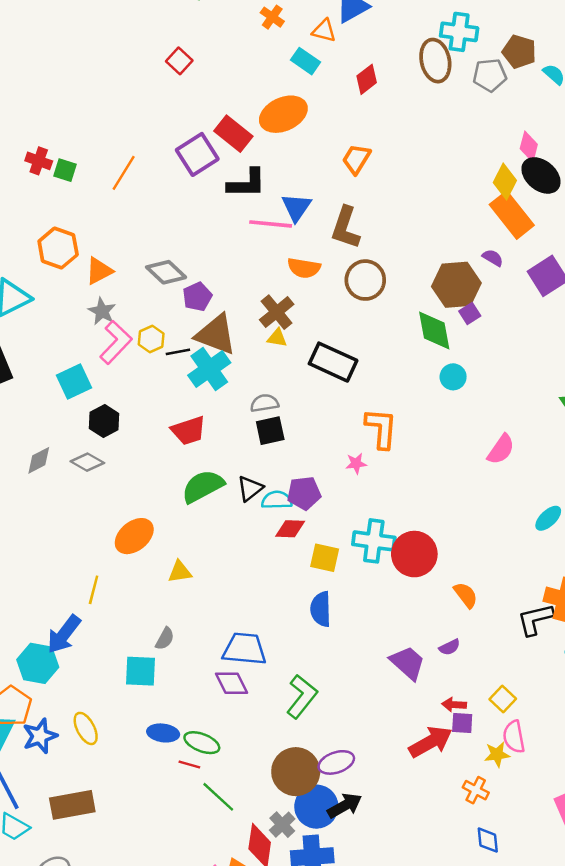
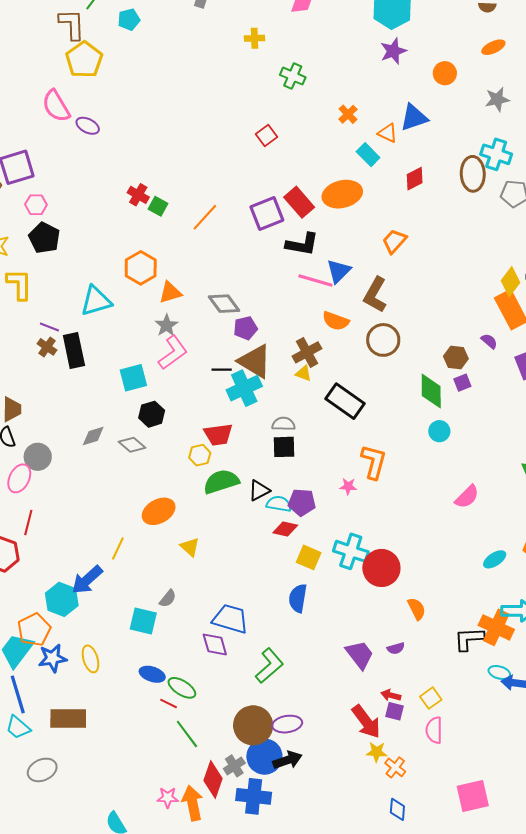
brown hexagon: (456, 285) -> (456, 358), size x0.6
yellow hexagon: (151, 339) -> (200, 455), moved
yellow triangle: (180, 572) -> (190, 547), turned 40
red arrow: (431, 742) -> (366, 722), turned 72
yellow star: (497, 754) -> (377, 752), moved

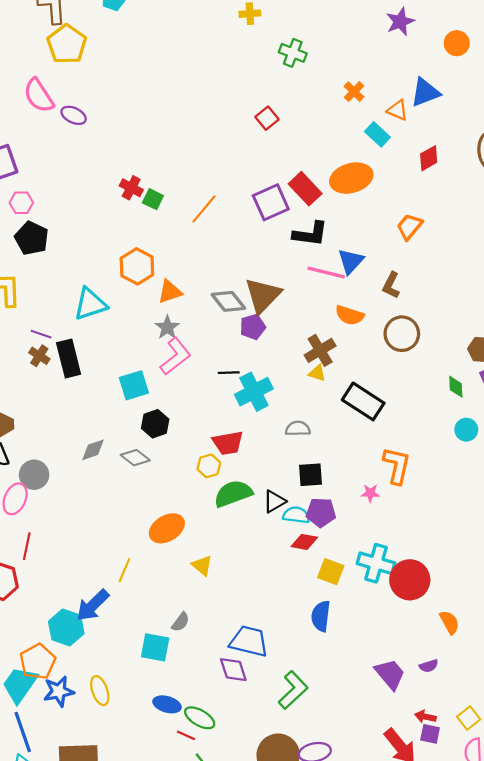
brown L-shape: (375, 295) -> (391, 285), size x0.7
brown triangle: (255, 361) -> (263, 295), moved, turned 45
green diamond: (431, 391) -> (456, 387), size x0.6
black square: (284, 447) -> (311, 475), moved

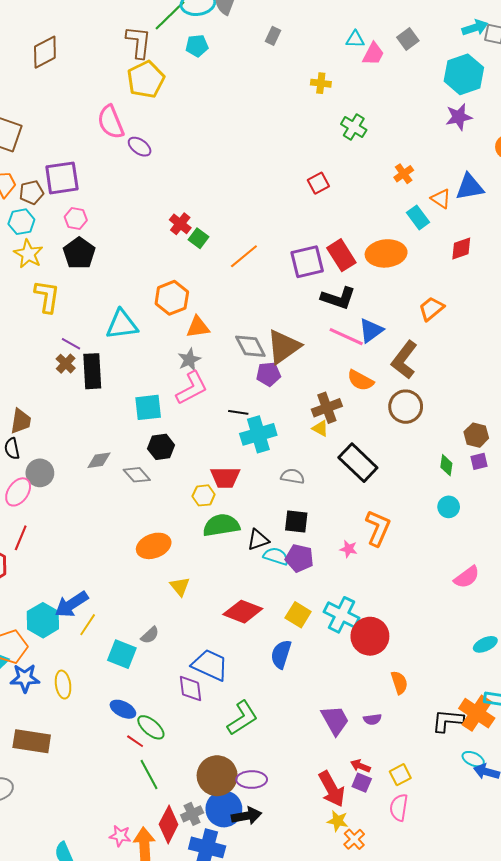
brown L-shape: (391, 285) -> (404, 360), size x1.5
red diamond: (304, 542) -> (243, 612), moved, size x1.5
yellow line: (124, 570) -> (88, 625), moved

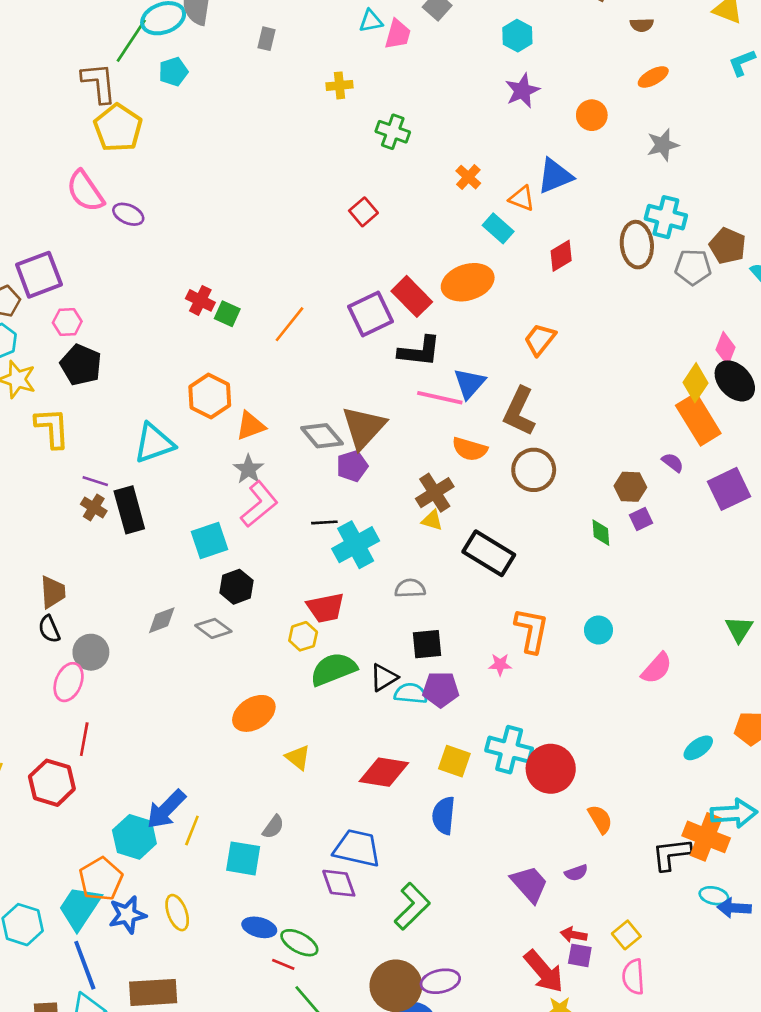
cyan hexagon: (464, 74) -> (517, 36), size x0.6
cyan circle: (449, 507) -> (598, 630), moved

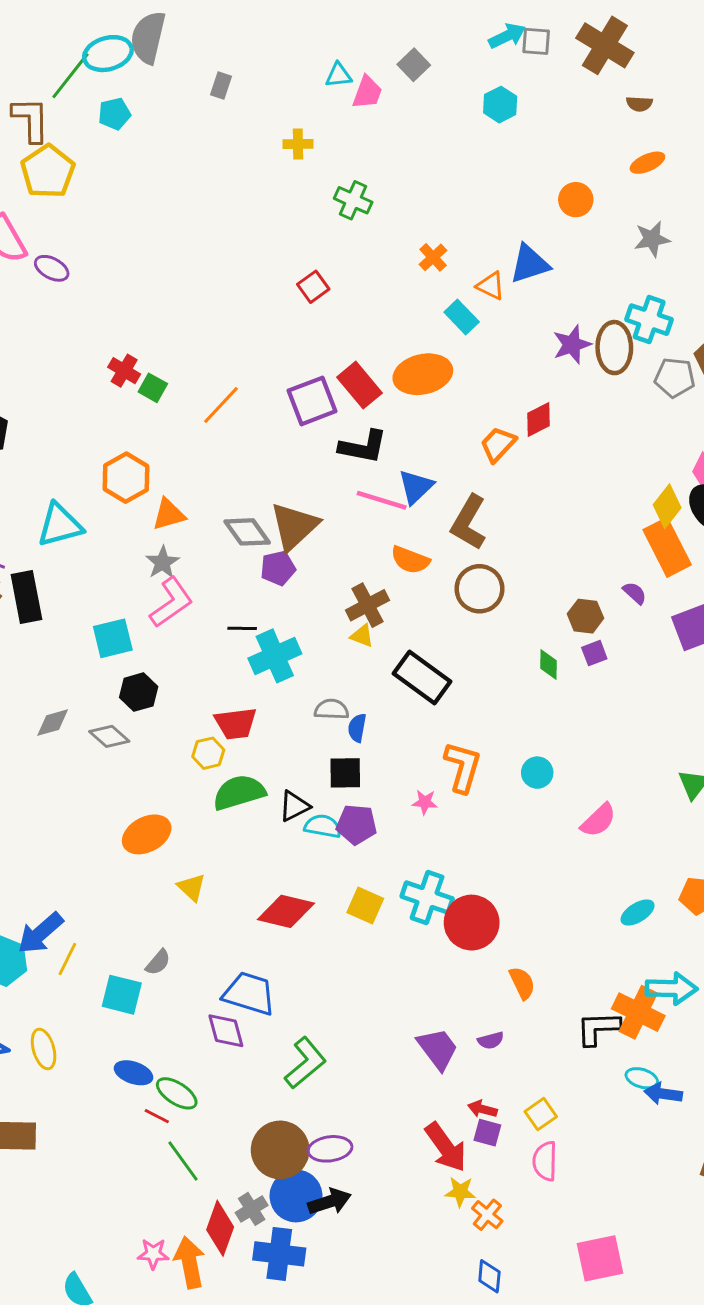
purple star: (522, 91) -> (572, 345), moved
red diamond: (561, 256) -> (538, 419), moved
blue semicircle: (444, 815) -> (357, 728), moved, size x0.7

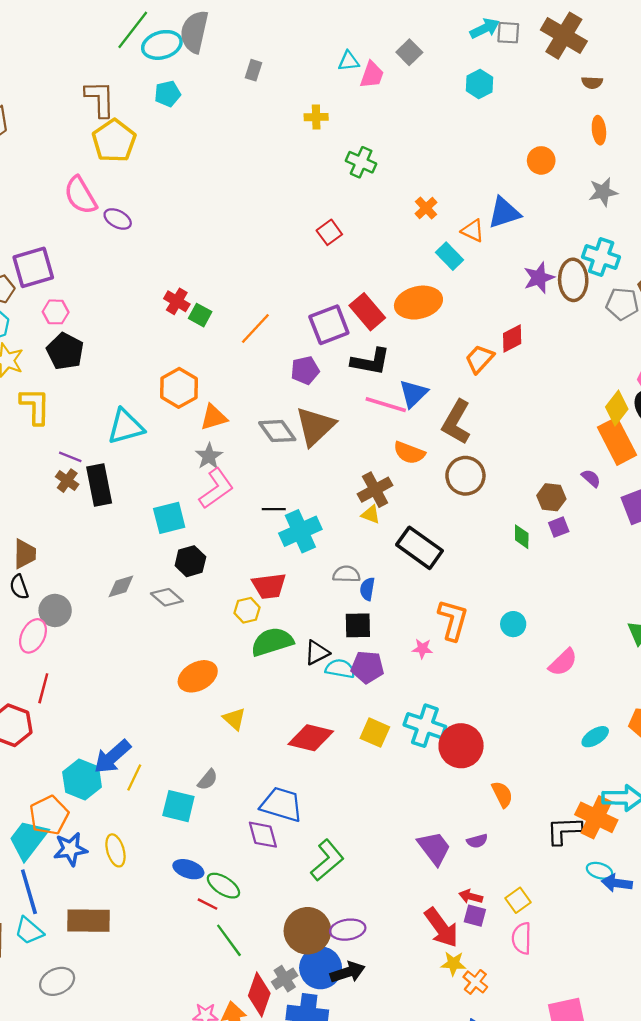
green line: (70, 76) -> (133, 30), moved
orange ellipse: (647, 163) -> (599, 130), turned -72
purple pentagon: (278, 568) -> (305, 370), moved

